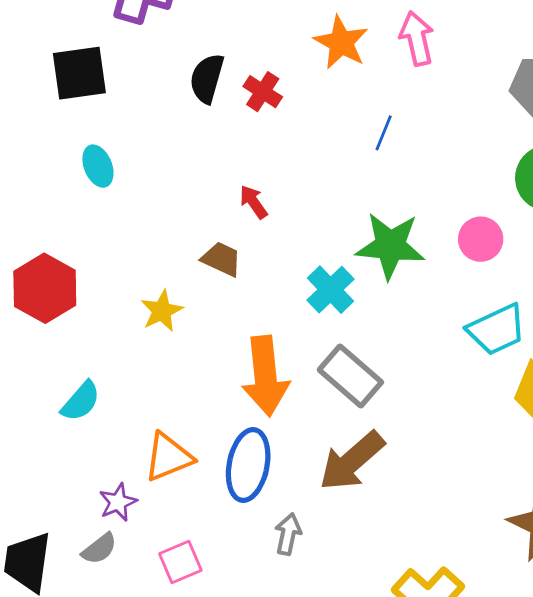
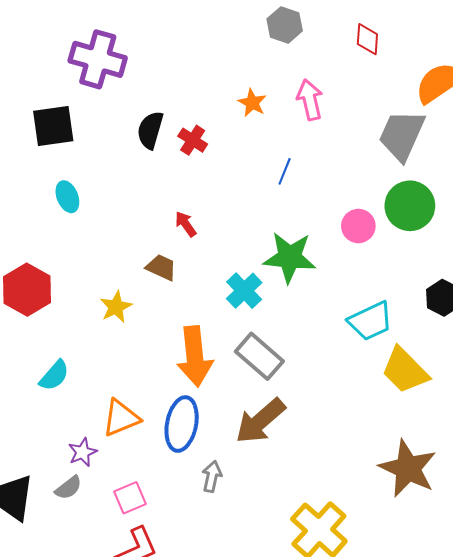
orange star: (341, 42) -> (252, 103), size x0.7
pink circle: (481, 239) -> (358, 226), moved

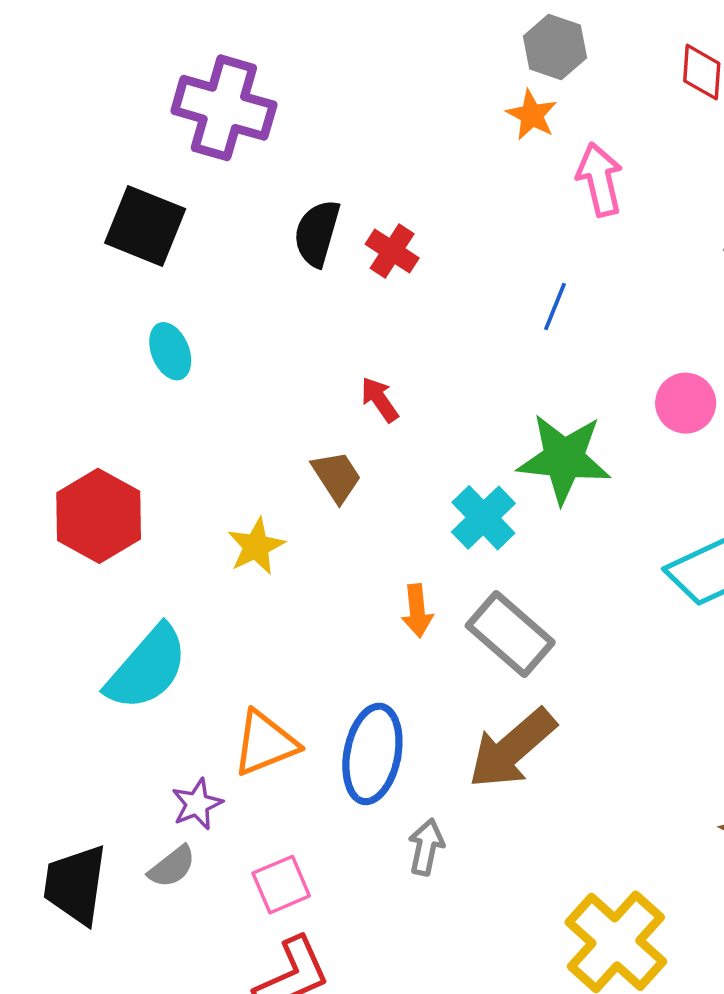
orange star: (252, 103) -> (532, 115), moved
black square: (53, 126) -> (145, 226), turned 30
brown trapezoid: (161, 267) -> (337, 477), turned 32
orange arrow: (195, 356) -> (417, 611), moved, size x0.5
cyan semicircle: (54, 376) -> (147, 668), size x1.6

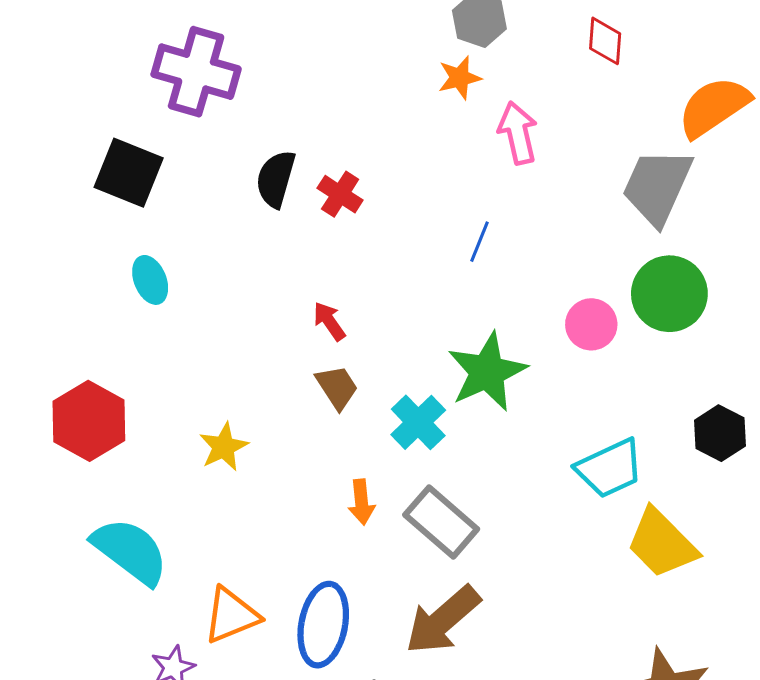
orange star: (532, 115) -> (460, 78), turned 30
green star: (564, 459) -> (487, 372), turned -30
brown trapezoid: (337, 477) -> (337, 387), moved
cyan semicircle: (147, 668) -> (130, 551), turned -94

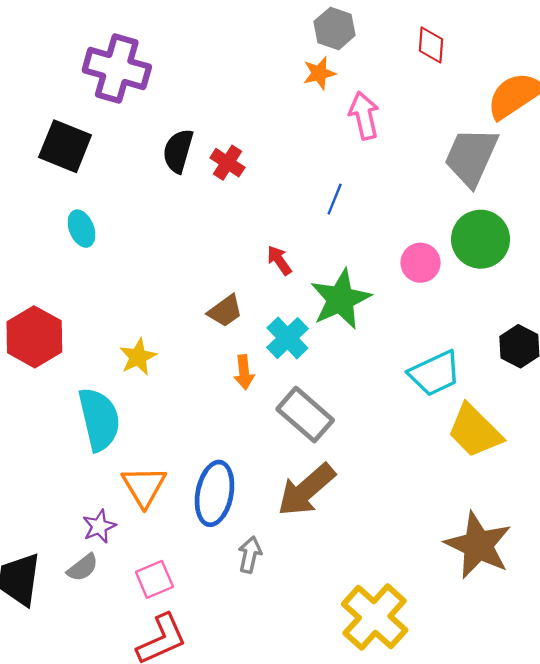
red arrow: (329, 321) -> (279, 260), moved
brown trapezoid: (337, 387) -> (225, 311), turned 87
orange arrow: (362, 502) -> (244, 372), moved
cyan semicircle: (130, 551) -> (99, 419), moved, turned 40
orange triangle: (231, 615) -> (144, 486), turned -39

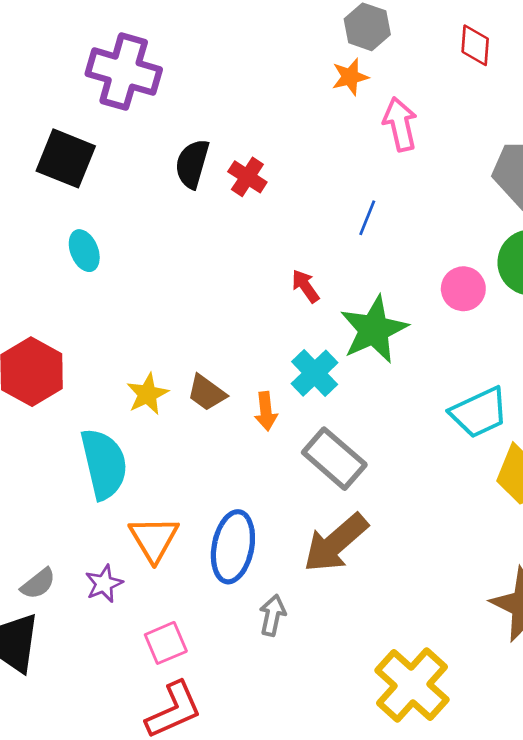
brown trapezoid: (225, 311) -> (207, 393), moved, turned 72
gray semicircle: (83, 568) -> (38, 584), moved

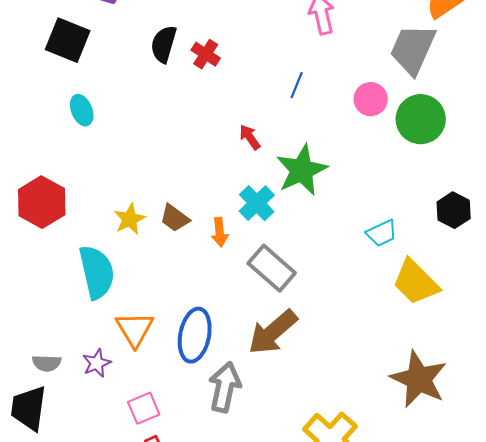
pink circle: (463, 289) -> (371, 99), moved
cyan trapezoid: (479, 413) -> (382, 233), size x0.7
gray semicircle: (38, 584) -> (47, 363), turned 40
gray arrow: (272, 615) -> (225, 387), size x1.6

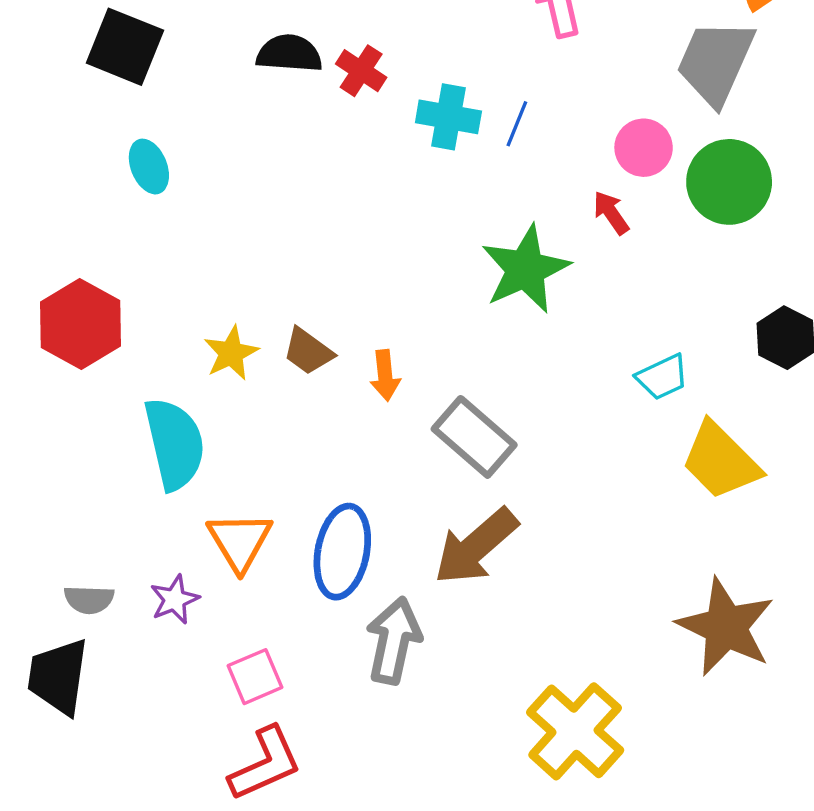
black semicircle: (164, 44) -> (289, 54), turned 78
red arrow: (250, 137) -> (611, 213), moved
cyan cross: (257, 203) -> (448, 117), moved, turned -36

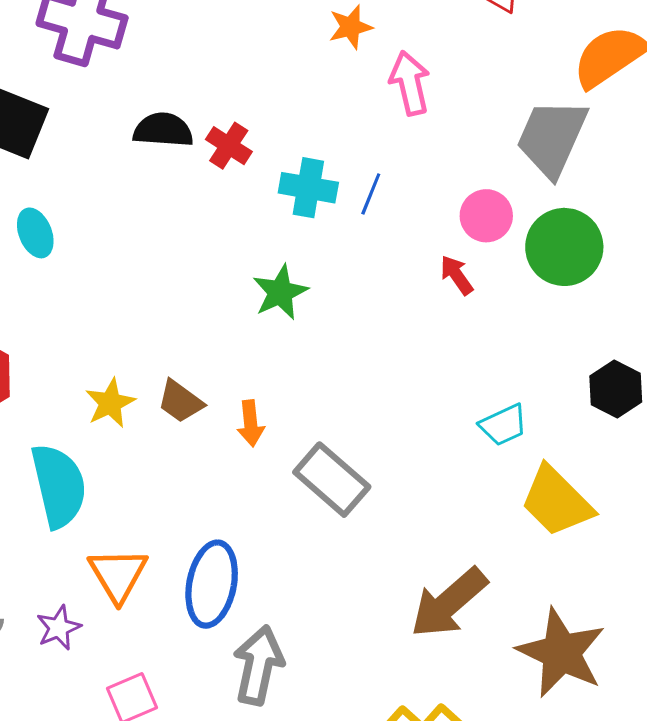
green star: (525, 269) -> (280, 292), moved, size x0.7
brown arrow: (476, 546) -> (449, 603), moved

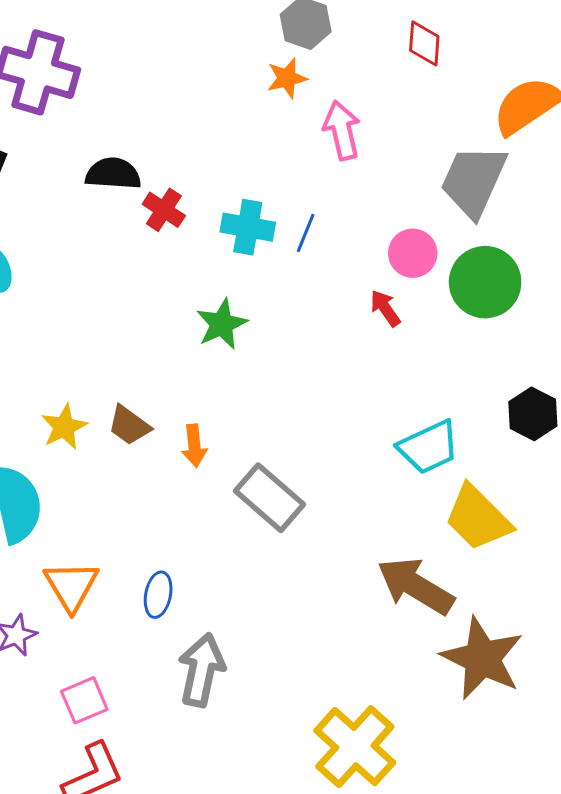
red cross: (229, 146) -> (164, 210), moved
cyan trapezoid: (503, 425) -> (429, 447), size x1.4
blue ellipse: (212, 584) -> (158, 595), size x0.6
brown arrow: (449, 603) -> (416, 586), moved, turned 72

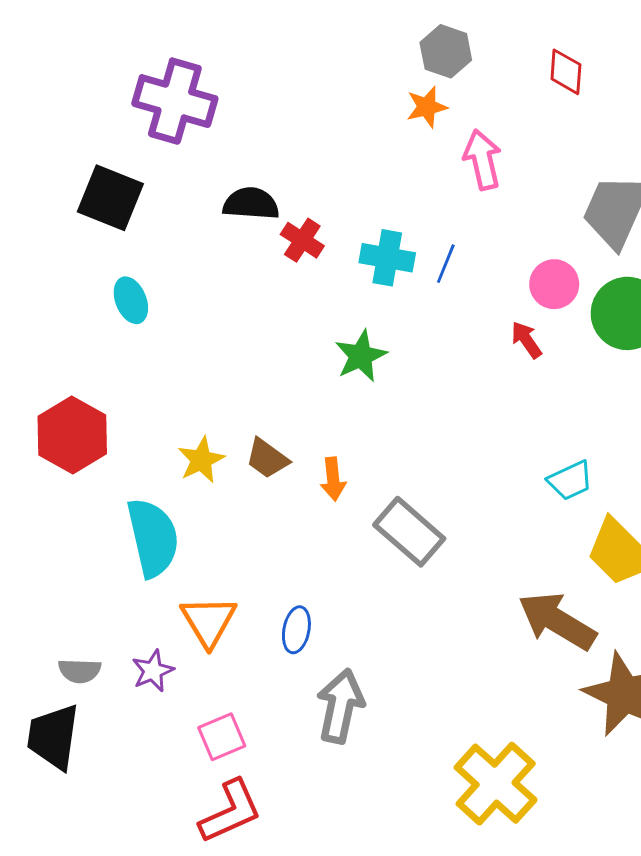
cyan trapezoid: (429, 447) -> (570, 480), size x0.7

